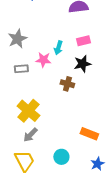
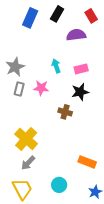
cyan arrow: (58, 48) -> (56, 66), moved, turned 144
gray rectangle: (21, 69) -> (19, 89), moved, turned -72

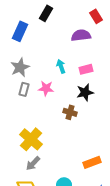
black rectangle: (57, 14) -> (46, 13), moved
blue rectangle: (30, 18) -> (20, 31), moved
orange rectangle: (87, 162) -> (92, 162), turned -42

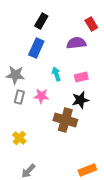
blue rectangle: (20, 31) -> (36, 48), moved
gray star: (20, 67) -> (15, 75), turned 30
brown cross: (70, 112) -> (65, 120), size x1.6
yellow cross: (31, 139) -> (19, 138), moved, size x0.6

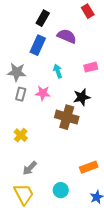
red rectangle: (91, 24) -> (88, 11), moved
purple semicircle: (76, 43) -> (67, 36), moved, turned 30
pink rectangle: (81, 77) -> (91, 67), moved

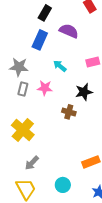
cyan arrow: (58, 71) -> (60, 66), turned -32
brown cross: (67, 117) -> (69, 112), size x0.6
yellow cross: (21, 135) -> (23, 130), size x1.6

